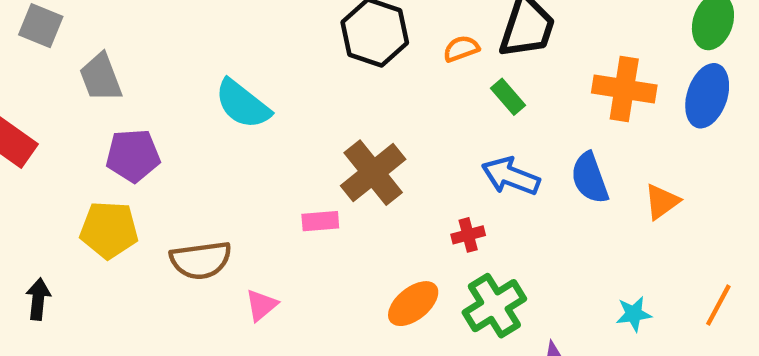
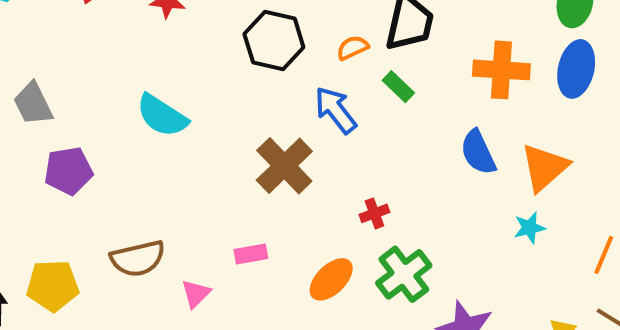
blue arrow: (511, 176) -> (336, 110), moved, turned 36
orange triangle: (662, 202) -> (544, 167), size x1.5
pink rectangle: (320, 221) -> (251, 254), moved
yellow pentagon: (109, 230) -> (53, 286), moved
cyan star: (634, 314) -> (530, 228), moved

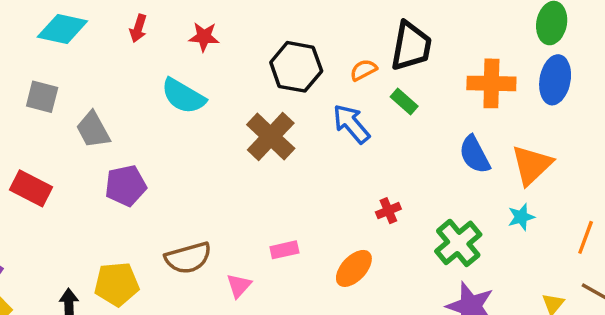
cyan semicircle: (162, 116) -> (183, 96), moved
brown cross: (284, 166) -> (271, 136), moved
green cross: (404, 274) -> (458, 243), moved

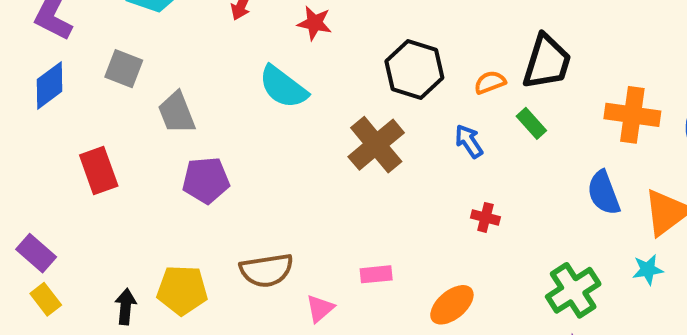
blue arrow: (351, 124) -> (469, 141), size x0.7
red rectangle: (31, 188) -> (99, 170), turned 36
red cross: (388, 211) -> (485, 217), moved, turned 30

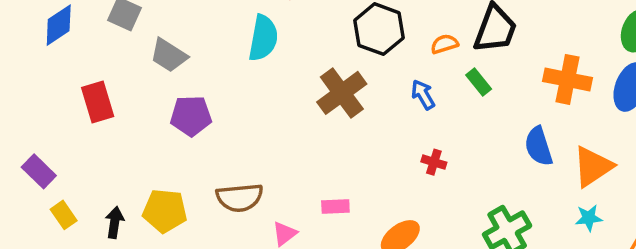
cyan semicircle: (283, 87) -> (263, 38), turned -120
gray trapezoid: (177, 113) -> (169, 55), turned -39
cyan star: (648, 270) -> (589, 218), moved
yellow rectangle: (46, 299) -> (64, 215), moved

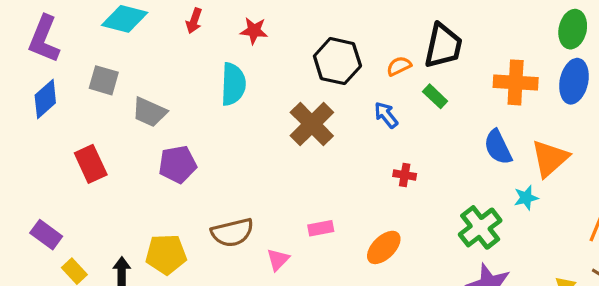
cyan star: (589, 218) -> (526, 198), moved

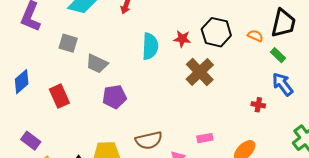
red star: (254, 31) -> (182, 39), moved
orange semicircle: (399, 66) -> (255, 36), turned 49
blue diamond: (45, 99) -> (22, 82), moved
blue arrow: (386, 115) -> (283, 84), moved, size x1.4

